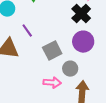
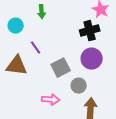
black cross: (81, 14) -> (90, 31), turned 30
pink arrow: (52, 83) -> (51, 100), moved

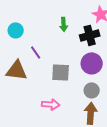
green arrow: (42, 12) -> (64, 24), moved
gray square: (61, 68) -> (61, 72), turned 30
gray circle: (79, 86) -> (92, 90), moved

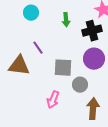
cyan circle: (16, 30) -> (31, 13), moved
gray circle: (92, 90) -> (80, 85), moved
pink arrow: (51, 104) -> (53, 100), turned 108

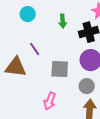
gray circle: (80, 85) -> (87, 86), moved

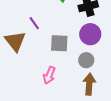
brown triangle: (16, 67) -> (15, 41), turned 45

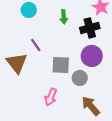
gray circle: (86, 60) -> (80, 78), moved
brown arrow: (89, 84) -> (91, 106), turned -45

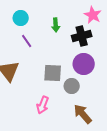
purple line: (36, 45) -> (27, 41), moved

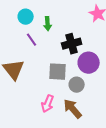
green arrow: (56, 25) -> (48, 24), moved
black cross: (82, 36) -> (72, 44), moved
brown arrow: (83, 114) -> (73, 109), moved

